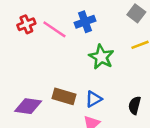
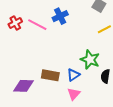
green star: (101, 57) -> (90, 60), moved

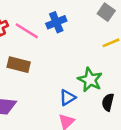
brown rectangle: (50, 75) -> (19, 65), moved

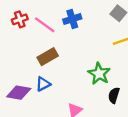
brown rectangle: (19, 65) -> (48, 57), moved, turned -48
blue triangle: (68, 98) -> (43, 84), moved

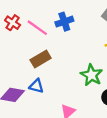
red cross: (20, 19) -> (13, 23), turned -35
blue triangle: (43, 84) -> (36, 86), turned 42

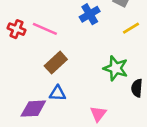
blue cross: (64, 22) -> (90, 14), moved

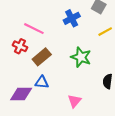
red cross: (16, 29) -> (20, 46), moved
green star: (116, 68) -> (81, 57), moved

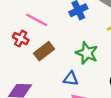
blue triangle: (42, 82) -> (71, 79), moved

